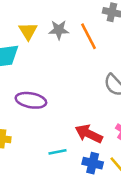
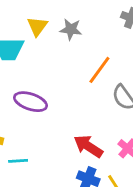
orange line: (89, 36) -> (99, 70), moved, turned 56
cyan line: (57, 152) -> (18, 161), moved

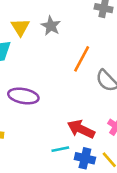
gray star: (71, 29) -> (51, 26), turned 30
cyan line: (18, 161) -> (60, 149), moved

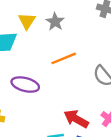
orange line: (82, 59) -> (64, 58), moved, turned 35

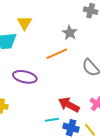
gray star: (55, 22) -> (70, 33), moved

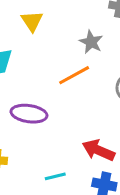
yellow triangle: (25, 23) -> (32, 21), moved
cyan line: (52, 120) -> (55, 176), moved

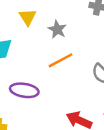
gray star: (91, 42) -> (57, 29), moved

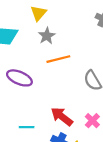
gray star: (57, 29) -> (47, 36), moved

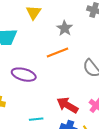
gray star: (47, 36) -> (65, 28), moved

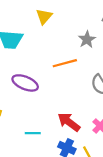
gray star: (65, 28) -> (87, 40), moved

